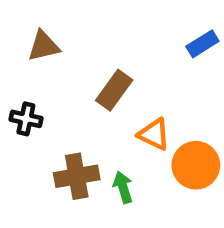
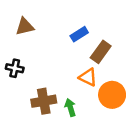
blue rectangle: (202, 44) -> (79, 34), moved
brown rectangle: (114, 90) -> (101, 52), moved

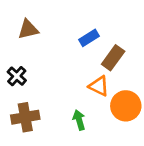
black cross: (15, 68) -> (17, 76), turned 30
brown cross: (44, 101) -> (25, 117), moved

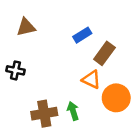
black cross: (17, 76) -> (15, 70), turned -30
brown cross: (25, 117) -> (44, 114), moved

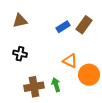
brown rectangle: (104, 53) -> (84, 25), moved
black cross: (15, 70) -> (20, 54), moved

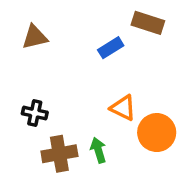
brown rectangle: (84, 25) -> (148, 23), moved, turned 72
black cross: (20, 54) -> (35, 113), moved

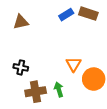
blue rectangle: (111, 48) -> (66, 15), moved
orange triangle: (123, 108) -> (74, 64), turned 35

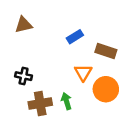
brown rectangle: (88, 14) -> (106, 51), moved
blue rectangle: (66, 15) -> (75, 37), moved

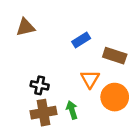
black cross: (24, 76) -> (40, 85), moved

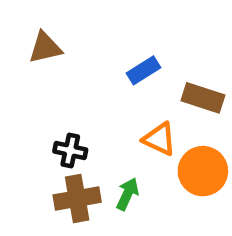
orange triangle: (90, 79) -> (159, 139), turned -36
green arrow: (72, 110) -> (127, 194), turned 42

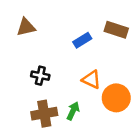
brown rectangle: (203, 98) -> (116, 30), moved
black cross: (70, 150) -> (40, 76), moved

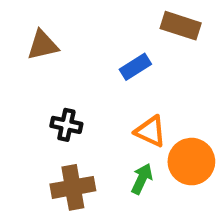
brown rectangle: (116, 30) -> (181, 26), moved
green arrow: (73, 111) -> (142, 179), moved

